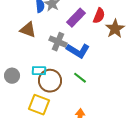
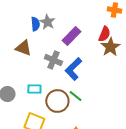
red semicircle: (99, 16) -> (104, 34), moved
blue L-shape: (78, 51) -> (73, 69), turned 105
brown circle: (50, 81) -> (57, 101), moved

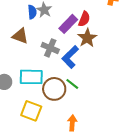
red semicircle: (104, 34) -> (84, 19), moved
brown star: (110, 47) -> (87, 38), moved
cyan rectangle: (34, 89) -> (31, 77), size x1.6

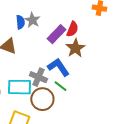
gray cross: (50, 48) -> (38, 77), moved
blue L-shape: (70, 57) -> (58, 67), turned 100
green line: (72, 84) -> (60, 86), moved

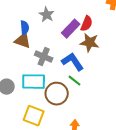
blue semicircle: (20, 22) -> (25, 28), moved
brown star: (75, 48) -> (90, 43), turned -30
gray cross: (38, 77) -> (44, 57), moved

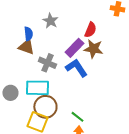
purple rectangle: (71, 29) -> (74, 48), moved
green line: (75, 81) -> (77, 117), moved
brown circle: (57, 94) -> (45, 107), moved

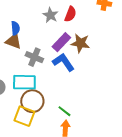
gray star: (50, 21) -> (50, 15), moved
red semicircle: (90, 30) -> (70, 14), moved

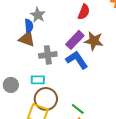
gray star: (50, 15) -> (38, 15), moved
gray cross: (34, 57) -> (48, 55), turned -30
cyan rectangle: (24, 82) -> (38, 80), size x0.6

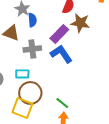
blue semicircle: (29, 26) -> (32, 20), moved
brown star: (94, 41) -> (80, 23), moved

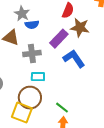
blue semicircle: (32, 20) -> (32, 25), turned 88
blue L-shape: (61, 54) -> (74, 59), moved
cyan rectangle: (22, 74) -> (38, 77), moved

